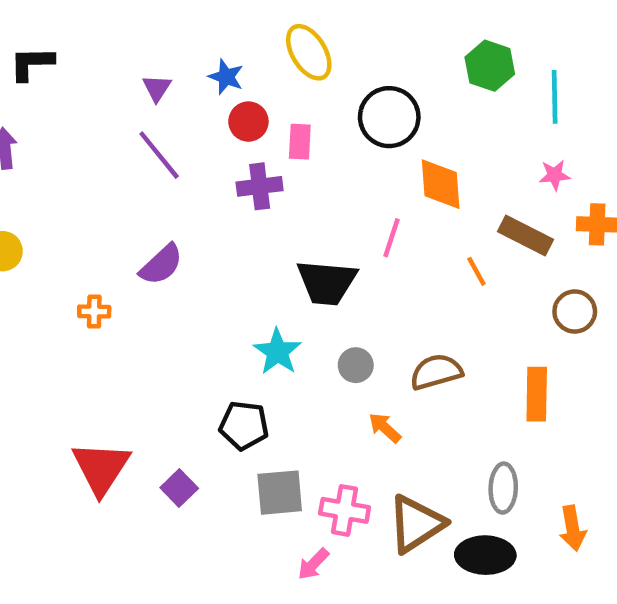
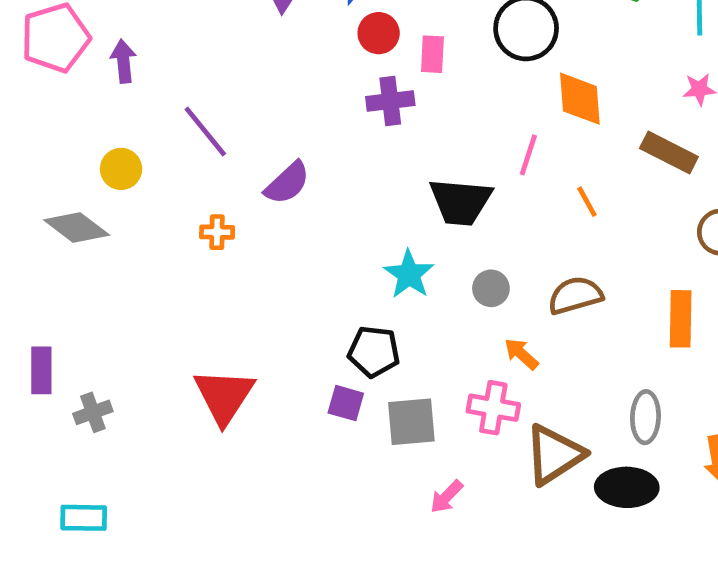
purple line: (159, 155) -> (205, 131), moved
orange line: (476, 271) -> (587, 202), moved
purple square: (179, 488) -> (346, 403), moved, turned -30
pink cross: (345, 510) -> (493, 408), moved

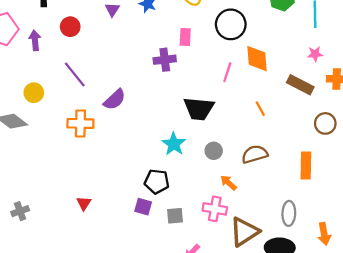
red circle: (379, 33) -> (70, 27), moved
pink line: (528, 155) -> (227, 72), moved
orange cross: (217, 232) -> (80, 123), size x1.6
red triangle: (224, 396) -> (84, 203), size x0.5
gray square: (411, 422) -> (175, 216), size x0.7

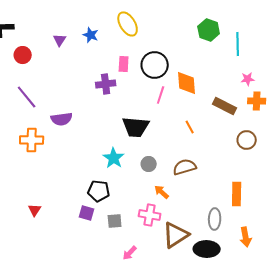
black circle: (231, 24) -> (155, 65), moved
pink star: (315, 54) -> (248, 79), moved
purple semicircle: (115, 100) -> (62, 119), turned 35
orange rectangle: (306, 166) -> (237, 194), moved

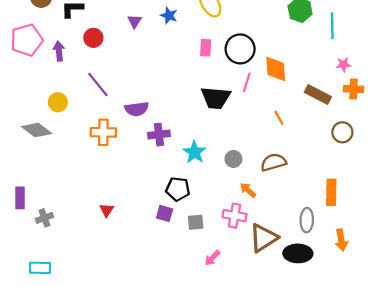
purple cross: (106, 84) -> (159, 135), moved
black trapezoid: (136, 127) -> (216, 98), moved

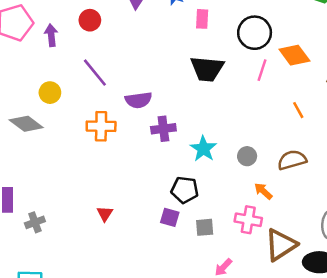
pink rectangle: (206, 48) -> (202, 19), moved
orange diamond: (276, 69) -> (294, 55), turned -32
black trapezoid: (216, 98) -> (207, 69), moved

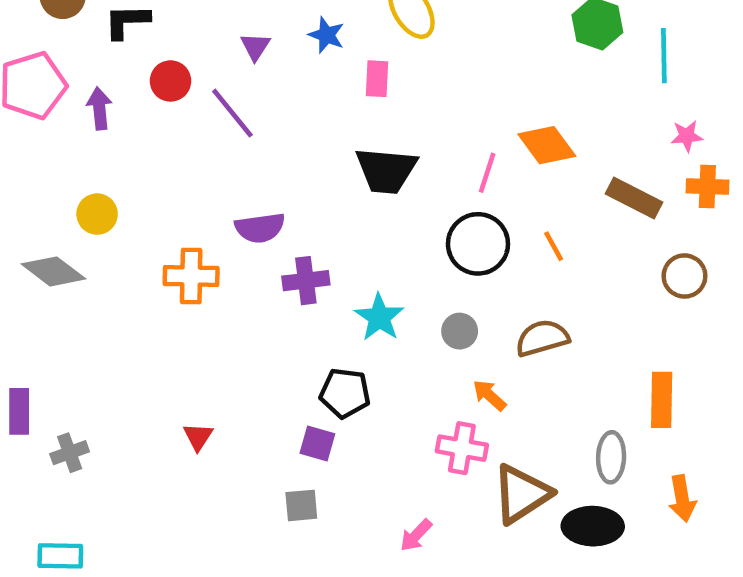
black circle: (255, 33) -> (478, 244), moved
purple line: (95, 73) -> (232, 113), moved
gray square: (205, 227) -> (301, 505), moved

